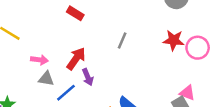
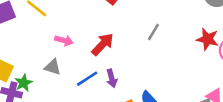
purple arrow: (88, 77) -> (112, 78), moved
gray triangle: (46, 79) -> (53, 67), moved

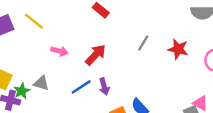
red star: (207, 39) -> (178, 49), moved
gray triangle: (53, 67) -> (41, 83), moved

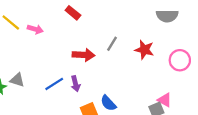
pink arrow: (59, 51) -> (35, 29), moved
red arrow: (96, 55) -> (83, 55), moved, turned 50

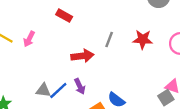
pink arrow: (35, 29) -> (29, 39), turned 112
gray triangle: (17, 80) -> (43, 90), moved

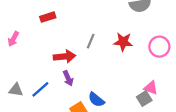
red rectangle: (64, 16) -> (48, 17), turned -48
purple arrow: (80, 86) -> (68, 78), moved
gray triangle: (43, 90) -> (16, 90), moved

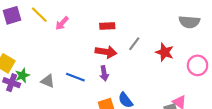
red rectangle: (48, 17) -> (107, 26), moved
blue line: (40, 89) -> (75, 77), turned 48
gray triangle: (16, 90) -> (48, 81), moved

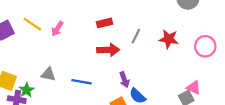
purple arrow: (104, 73) -> (124, 80), moved
gray triangle: (48, 81) -> (48, 74), moved

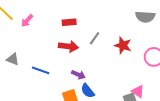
purple arrow: (124, 80) -> (78, 75), turned -56

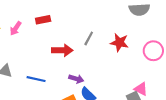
red rectangle: (69, 22) -> (43, 20), moved

